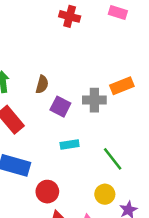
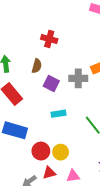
red cross: (70, 16) -> (49, 39), moved
yellow circle: (105, 194) -> (61, 152), moved

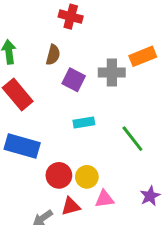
pink triangle: (73, 176) -> (104, 199), moved

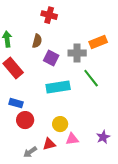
cyan rectangle: (84, 122) -> (58, 87), size x1.6
green line: (132, 139) -> (91, 78), moved
blue rectangle: (22, 146) -> (16, 103), size x0.6
red circle: (59, 175) -> (25, 120), moved

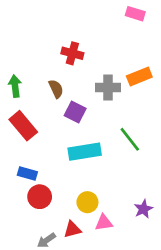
brown semicircle: (37, 41) -> (56, 89), turned -40
orange rectangle: (98, 42) -> (139, 76), moved
gray cross: (77, 53) -> (108, 87), moved
purple star: (103, 137) -> (143, 209), moved

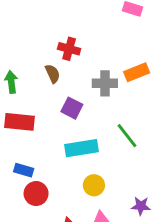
brown semicircle: (56, 89) -> (53, 74), moved
red rectangle: (23, 126) -> (20, 122), turned -44
yellow circle: (87, 202) -> (94, 185), moved
purple star: (143, 209) -> (141, 206), turned 30

